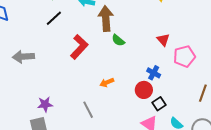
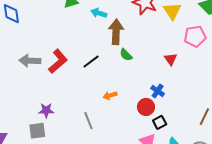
black line: (54, 18) -> (91, 62), moved
red L-shape: (79, 47) -> (58, 61), moved
pink pentagon: (184, 56) -> (195, 36), moved

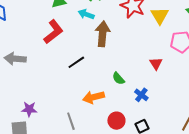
green semicircle: (126, 55) -> (118, 78), moved
red L-shape: (58, 61) -> (53, 32), moved
orange arrow: (110, 95) -> (94, 97), size x1.5
red circle: (146, 107) -> (116, 121), moved

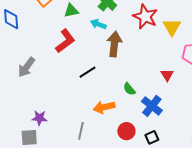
gray arrow: (15, 59) -> (26, 67), turned -60
blue cross: (141, 95) -> (152, 106), size x1.5
gray line: (71, 121) -> (81, 131), turned 30

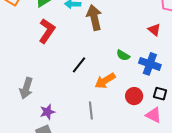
gray arrow: (26, 67) -> (26, 88), moved
black line: (88, 72) -> (79, 65), moved
black square: (152, 137) -> (160, 94), turned -32

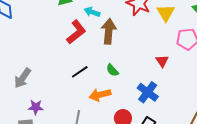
red L-shape: (47, 31) -> (76, 32), moved
green semicircle: (123, 55) -> (112, 70), moved

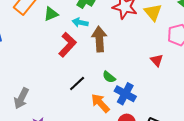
blue cross: (148, 92) -> (125, 94), moved
orange arrow: (100, 95) -> (100, 103), turned 70

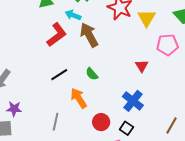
brown arrow: (99, 39) -> (89, 35), turned -35
blue cross: (125, 94) -> (133, 101), moved

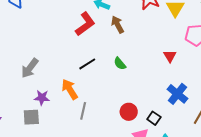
brown arrow: (89, 35) -> (118, 25), size x0.7
orange arrow: (79, 98) -> (70, 89), moved
blue cross: (133, 101) -> (177, 94), moved

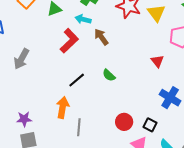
gray arrow: (30, 68) -> (21, 59), moved
orange arrow: (70, 89) -> (63, 108), turned 50
purple star: (42, 98) -> (24, 119), moved

